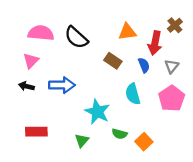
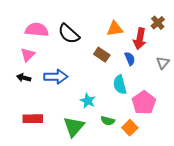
gray triangle: (172, 66) -> (163, 63), moved
pink pentagon: (172, 98) -> (144, 103), moved
cyan star: (97, 112) -> (88, 101), size x0.7
green triangle: (82, 141) -> (74, 127), size x1.6

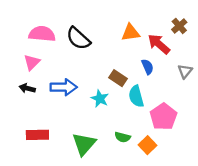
red arrow: (140, 39) -> (159, 44), turned 120
brown rectangle: (102, 55) -> (118, 78), moved
cyan star: (88, 101) -> (100, 99), moved

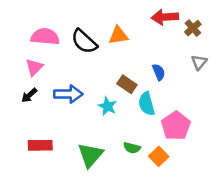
orange triangle: (131, 33) -> (118, 35), moved
red arrow: (159, 44) -> (165, 17), moved, turned -45
gray triangle: (185, 71) -> (199, 62), moved
black arrow: (27, 88) -> (29, 95), turned -56

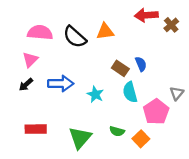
gray triangle: (199, 62) -> (177, 93), moved
brown rectangle: (127, 84) -> (120, 68), moved

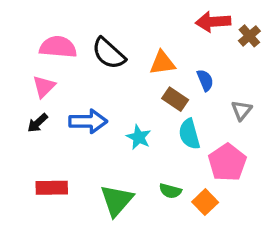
orange triangle: (105, 31) -> (162, 63), moved
blue semicircle: (141, 64) -> (205, 80), moved
gray triangle: (177, 93) -> (241, 110), moved

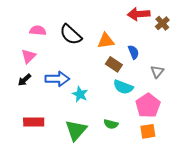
pink semicircle: (58, 47) -> (38, 30), size x0.7
cyan semicircle: (189, 134) -> (123, 87), turned -54
cyan star: (139, 137) -> (80, 94), moved
orange square: (205, 202) -> (148, 131), moved, turned 35

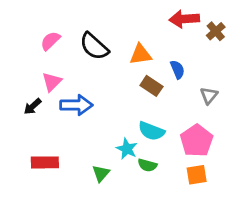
pink semicircle: (38, 30) -> (50, 41), turned -49
pink triangle: (29, 56) -> (52, 82), moved
cyan semicircle: (123, 87) -> (151, 131), moved
cyan star: (80, 94) -> (127, 149), moved
green triangle: (76, 130) -> (101, 173), size x0.6

